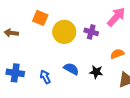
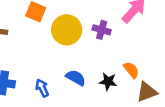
orange semicircle: (117, 54) -> (131, 70), moved, turned 72

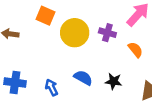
orange semicircle: (131, 70) -> (135, 50), moved

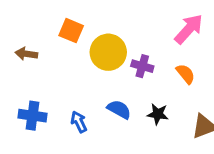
purple cross: (107, 33) -> (142, 66), moved

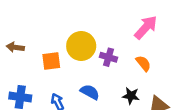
orange square: (71, 31) -> (51, 61), moved, turned -30
black star: (158, 114) -> (131, 96), moved

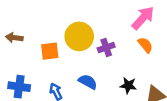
purple cross: (109, 57) -> (106, 47), turned -35
orange semicircle: (143, 63) -> (145, 45), moved

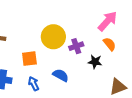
orange square: (50, 51) -> (29, 59), moved
black star: (128, 85) -> (95, 62), moved

